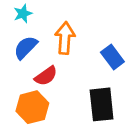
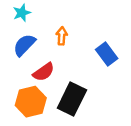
orange arrow: (65, 38) -> (62, 36), size x0.6
black rectangle: (102, 104) -> (72, 99), moved, turned 32

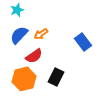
orange arrow: (62, 36) -> (41, 34), moved, turned -128
black rectangle: (72, 99) -> (56, 77), size x0.7

